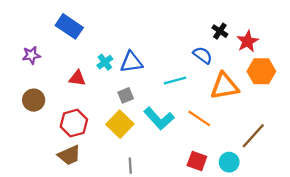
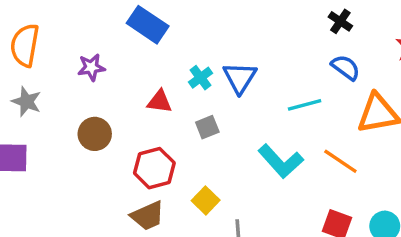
black cross: (220, 31) -> (340, 21), moved
blue triangle: (131, 62) -> (240, 78), turned -50
gray square: (126, 95) -> (207, 127), moved
yellow square: (120, 124) -> (206, 200), moved, size x0.7

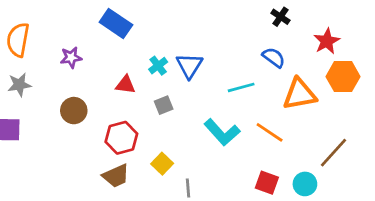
black cross: (340, 21) -> (280, 17), moved
gray star: (26, 102) -> (19, 85), turned -30

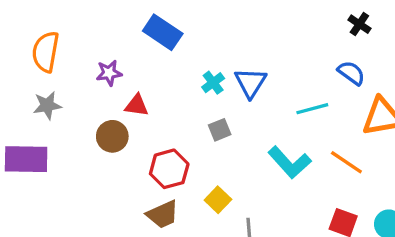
red triangle: (125, 85) -> (137, 105), moved

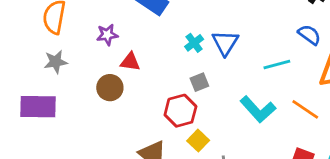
red hexagon: (169, 169) -> (180, 111), moved

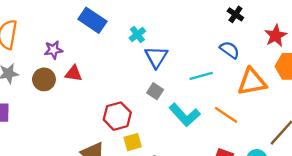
cyan cross: (194, 43) -> (137, 35), moved
gray square: (199, 82) -> (155, 91), moved, turned -35
brown circle: (110, 88) -> (44, 79), moved
yellow square: (198, 141) -> (133, 142), turned 30

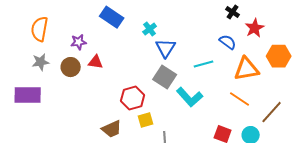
red star: (276, 36) -> (255, 28), moved
gray square: (155, 91) -> (165, 77), size x1.6
orange line: (226, 115) -> (240, 99), moved

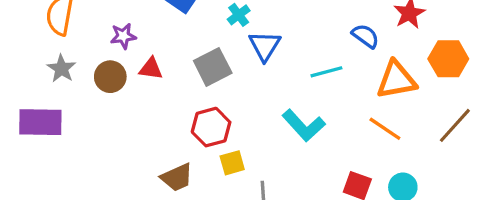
gray star: (41, 62) -> (61, 69), turned -30
gray square: (165, 77) -> (213, 67), moved, turned 30
brown line: (272, 112) -> (455, 125), moved

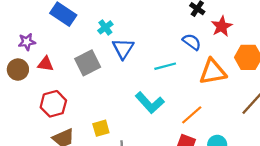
red hexagon: (211, 127) -> (53, 104), moved
orange line: (385, 129) -> (192, 115), moved, turned -75

